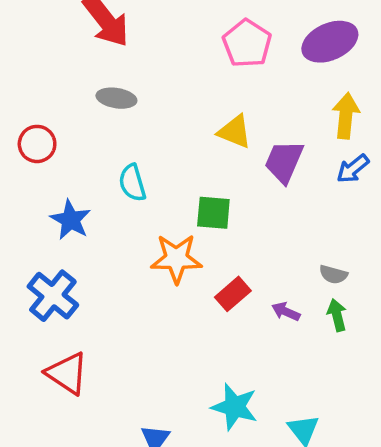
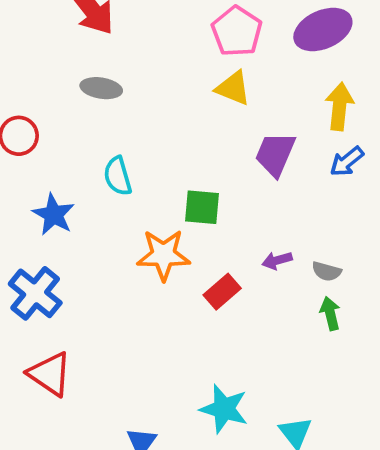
yellow triangle: (235, 132) -> (233, 88), moved
purple arrow: (286, 312) -> (277, 260), moved, turned -40

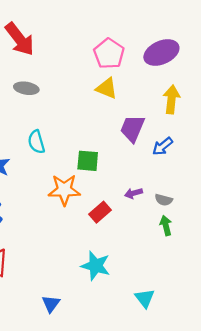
blue arrow: (347, 161) -> (163, 146), moved
cyan star: (224, 409) -> (96, 266), moved

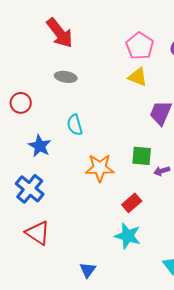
green square: (88, 161) -> (142, 156), moved
red rectangle: (100, 212) -> (132, 203), moved

